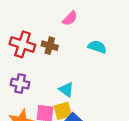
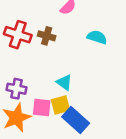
purple cross: (20, 84) -> (17, 89), moved

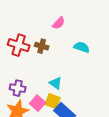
yellow square: (61, 105) -> (53, 101), turned 35
pink square: (42, 108) -> (38, 103), turned 35

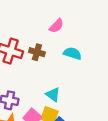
cyan semicircle: (82, 47) -> (72, 53), moved

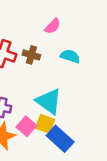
cyan triangle: (53, 95) -> (49, 101), size x1.6

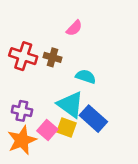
cyan semicircle: (70, 56) -> (86, 76), moved
blue rectangle: (60, 139) -> (93, 119), moved

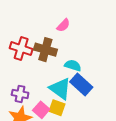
brown cross: (53, 57) -> (45, 50), size x1.5
blue rectangle: (93, 119) -> (81, 84), moved

